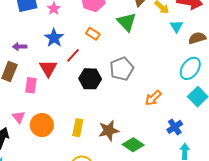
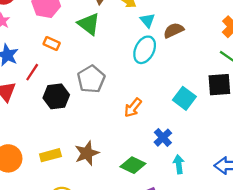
cyan ellipse: (190, 68) -> (145, 50), moved
yellow rectangle: (78, 128) -> (50, 155), turned 72
green diamond: (133, 145) -> (133, 165), moved

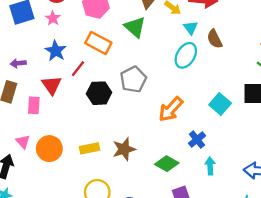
brown semicircle: (174, 30) -> (215, 39), turned -96
orange rectangle: (52, 44) -> (98, 43), size x1.6
orange arrow: (133, 108) -> (171, 109), size x1.4

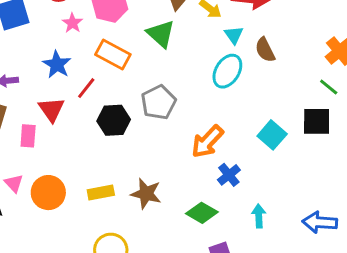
pink star: (53, 18) -> (72, 23), moved
blue cross: (197, 140) -> (229, 175), moved
brown star: (124, 149) -> (146, 194), turned 30

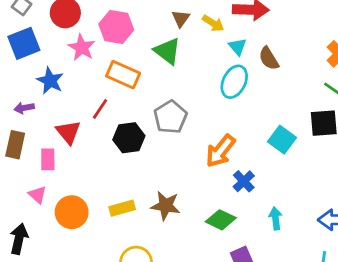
pink star: (72, 23) -> (82, 48), size x1.4
blue star: (57, 65) -> (50, 81), moved
pink triangle: (14, 183) -> (37, 195), moved

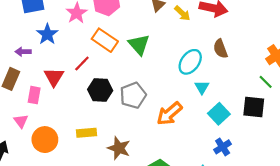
cyan triangle: (238, 47) -> (202, 87), moved
green triangle: (167, 51) -> (139, 45), moved
gray pentagon: (170, 117) -> (133, 95), moved
blue cross: (244, 181) -> (223, 147), moved
yellow rectangle: (122, 208) -> (86, 133), moved

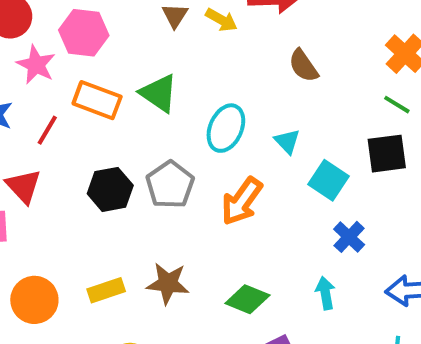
cyan ellipse: (190, 62) -> (226, 128), moved
red line: (82, 63) -> (47, 130), moved
yellow rectangle: (86, 133) -> (106, 290), moved

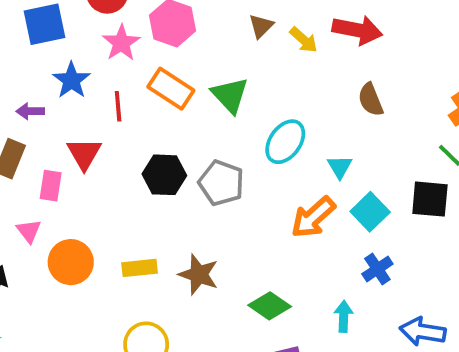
red line: (47, 130) -> (118, 106), turned -48
gray pentagon: (170, 185) -> (221, 183), turned -30
orange arrow: (242, 201) -> (313, 217), moved

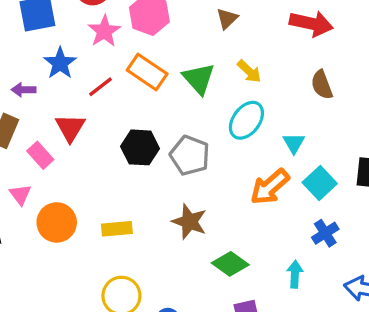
yellow arrow: (304, 40) -> (249, 71), moved
red line: (118, 106) -> (101, 87), turned 56
pink rectangle: (51, 186) -> (40, 155), turned -52
brown star: (199, 274) -> (189, 222), moved

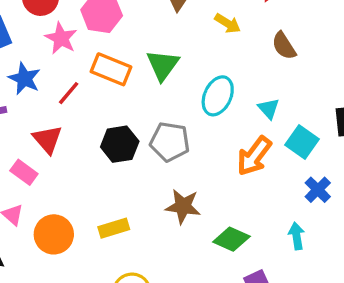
yellow arrow: (249, 71) -> (228, 23), moved
green triangle: (199, 79) -> (163, 65), turned 30

